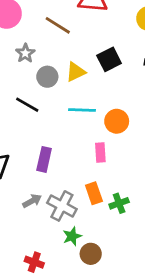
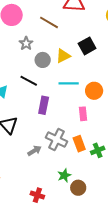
purple rectangle: (44, 159) -> (44, 105), moved
gray cross: (62, 206) -> (56, 140), moved

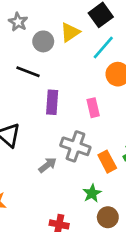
cyan line: (69, 83) -> (103, 47), moved, turned -42
pink rectangle: (83, 114) -> (93, 108), moved
orange rectangle: (79, 144) -> (107, 162), moved
brown circle: (78, 188) -> (108, 217), moved

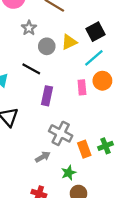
pink rectangle: (93, 108) -> (82, 87), moved
gray arrow: (48, 165) -> (43, 157), moved

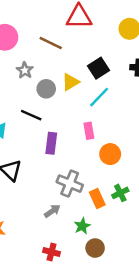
orange circle: (102, 81) -> (110, 154), moved

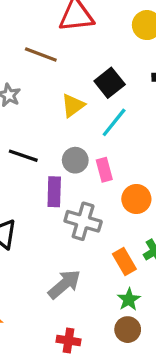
gray circle: (46, 89) -> (75, 160), moved
gray cross: (70, 184) -> (83, 221), moved
gray arrow: (52, 211) -> (64, 284), size x1.5
green star: (82, 226) -> (129, 299), moved

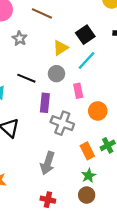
gray circle: (75, 160) -> (56, 74), moved
gray arrow: (64, 284) -> (48, 163), turned 145

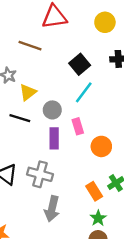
yellow triangle: (61, 48) -> (28, 92), moved
purple rectangle: (45, 103) -> (54, 138), moved
gray cross: (62, 123) -> (40, 174), moved

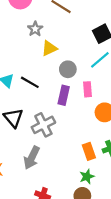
black line: (20, 118) -> (30, 82), moved
gray cross: (40, 174) -> (43, 125), turned 35
gray arrow: (52, 209) -> (32, 158), moved

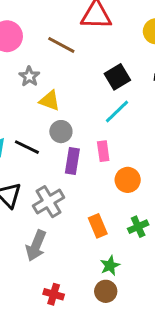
yellow triangle: (49, 48) -> (50, 101), turned 49
gray circle: (68, 69) -> (61, 132), moved
orange rectangle: (89, 151) -> (98, 226), moved

